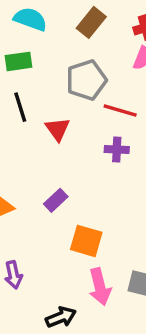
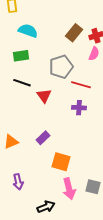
brown rectangle: (91, 22) -> (74, 33), moved
black line: (20, 107) -> (22, 83), turned -54

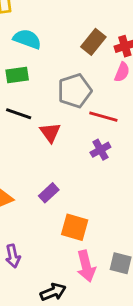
purple cross: (79, 108) -> (100, 150), turned -32

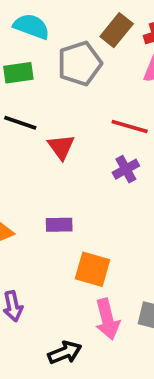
gray pentagon: (75, 91) -> (80, 63), moved
purple rectangle: (49, 193) -> (59, 225), turned 42

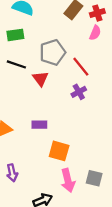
gray pentagon: (80, 63) -> (53, 52), moved
red line: (130, 126) -> (81, 67), turned 35

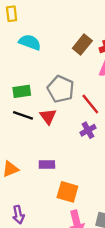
green rectangle: (15, 35) -> (22, 91), moved
gray pentagon: (53, 52) -> (61, 89), turned -30
black line: (16, 64) -> (23, 115), moved

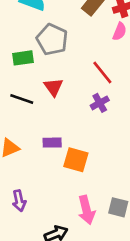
gray pentagon: (61, 89) -> (52, 39), moved
black line: (23, 115) -> (22, 99), moved
orange square: (67, 192) -> (76, 160), moved

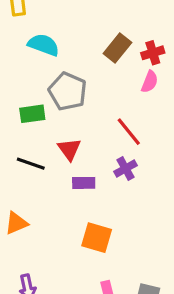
purple rectangle: (52, 143) -> (84, 183), moved

